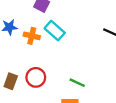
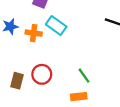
green line: (77, 83) -> (84, 76), turned 35

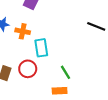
cyan rectangle: (56, 25) -> (41, 48), moved, turned 42

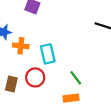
orange cross: (23, 31) -> (21, 46), moved

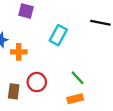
cyan rectangle: (48, 54) -> (58, 35), moved, turned 48

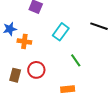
green line: (78, 78) -> (76, 60), moved

